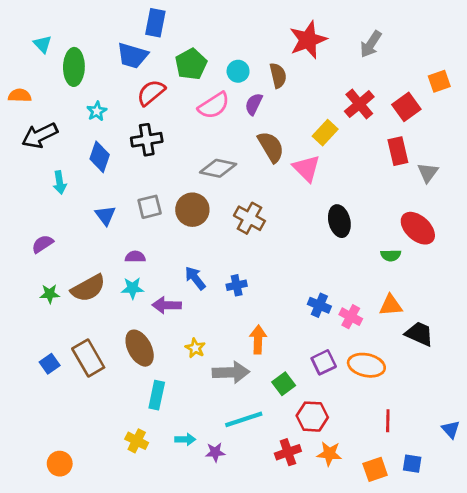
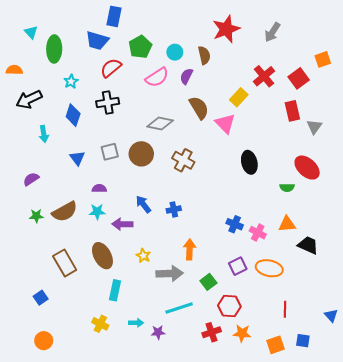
blue square: (50, 364) -> (41, 298), moved

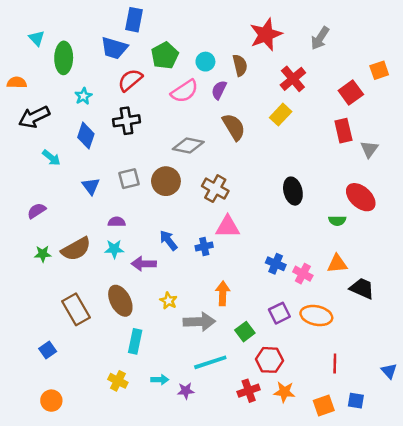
red cross: (264, 76) -> (293, 79), moved
pink triangle: (225, 123) -> (228, 227), moved, turned -45
cyan arrow: (44, 134) -> (51, 158), turned -42

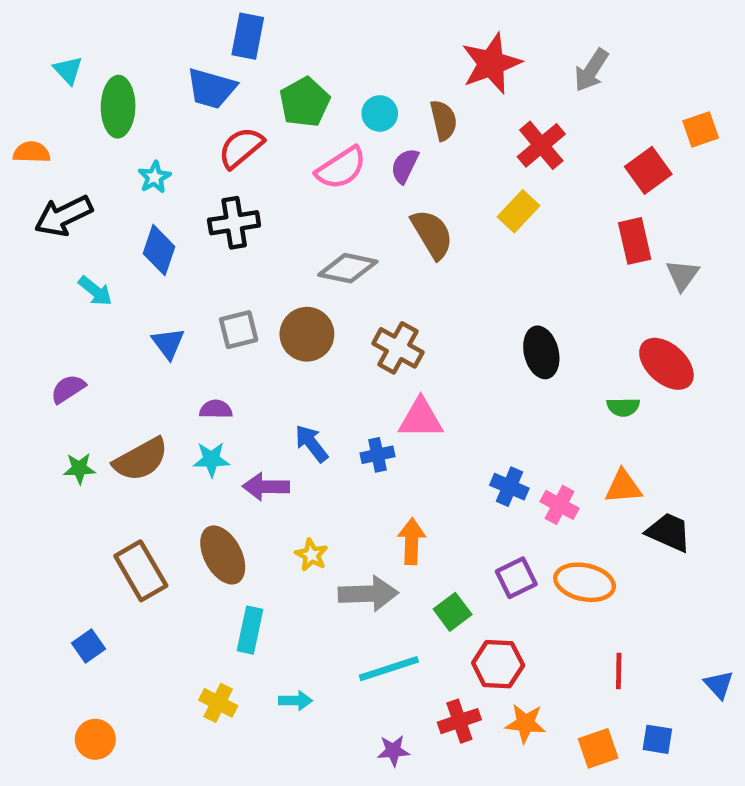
purple star: (186, 391) -> (393, 751), moved

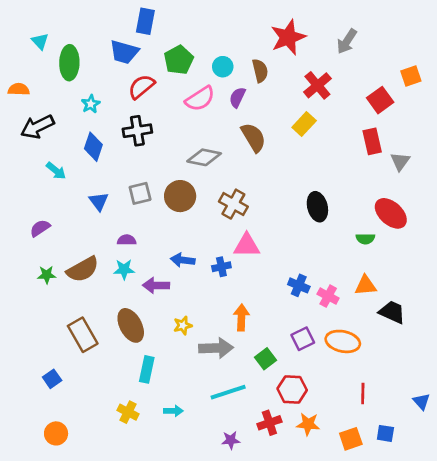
blue arrow: (311, 443) -> (183, 260), turned -45
yellow star: (311, 555) -> (183, 325), turned 30

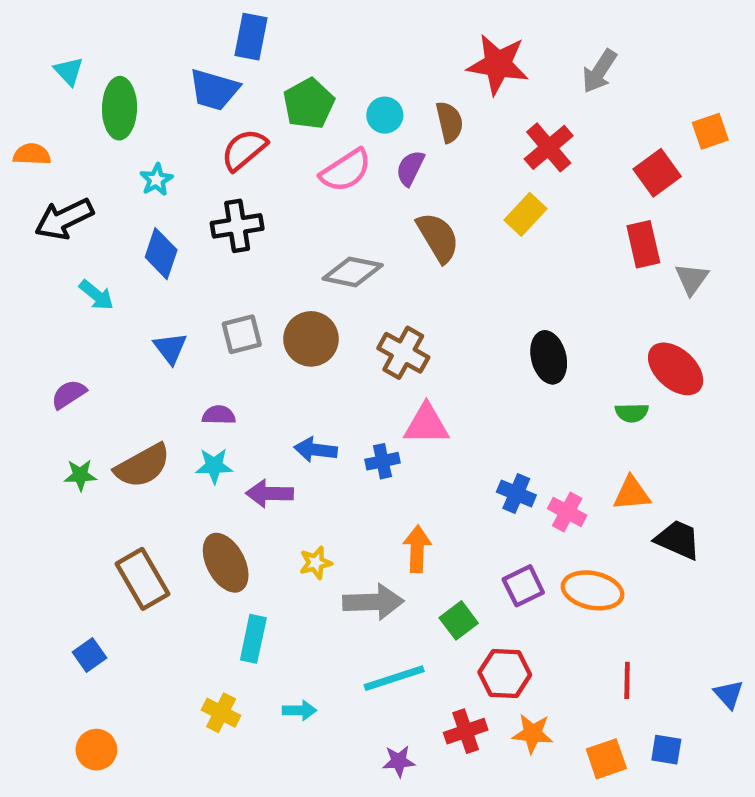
red star: (288, 37) -> (498, 64), turned 30

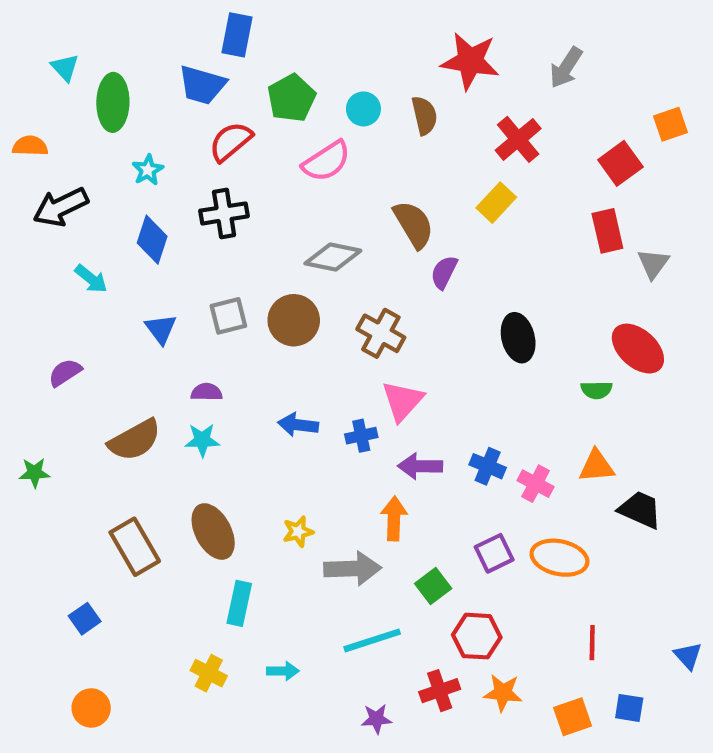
purple semicircle: (410, 168) -> (444, 272), moved
pink triangle: (426, 424) -> (403, 401), turned -48
green star: (80, 475) -> (34, 473), moved
purple arrow: (269, 493) -> (420, 466), moved

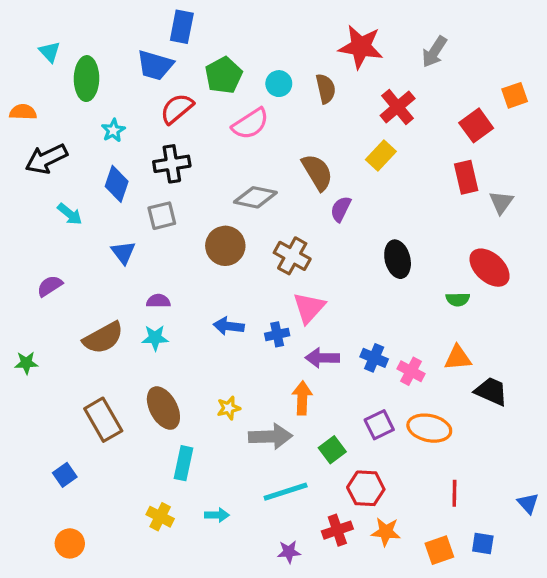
gray square: (228, 316) -> (162, 216), moved

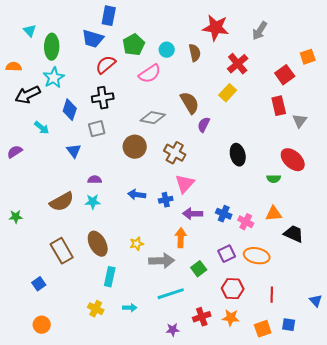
cyan star: (113, 130) -> (54, 78), moved, size x1.5
purple semicircle: (50, 286) -> (15, 152), moved
red hexagon: (366, 488) -> (233, 289), moved

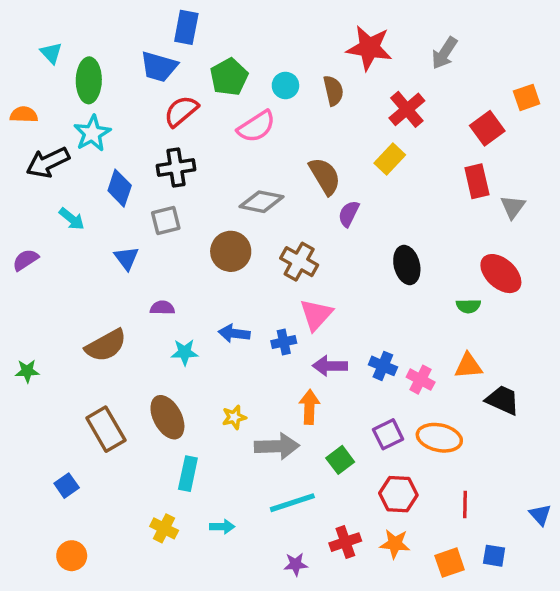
cyan star: (93, 202) -> (185, 352), moved

